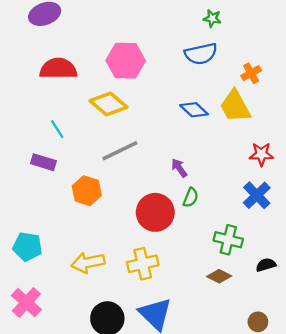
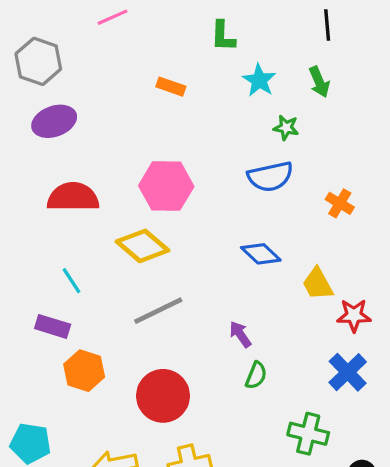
orange cross: (251, 73) -> (340, 203), turned -30
yellow trapezoid: (235, 106) -> (318, 284), moved, size x0.7
orange hexagon: (87, 191) -> (84, 371), moved
red circle: (155, 212) -> (163, 396), moved

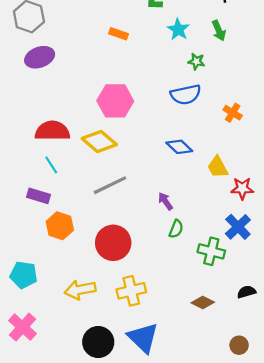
red semicircle: (73, 197) -> (52, 131), moved
green cross: (308, 434) -> (211, 251), moved

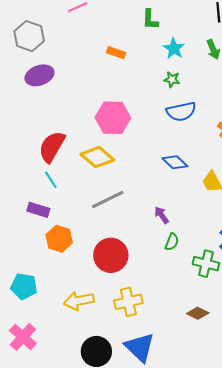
green star: (196, 61) -> (172, 79), moved
red semicircle: (52, 131) -> (52, 147), turned -60

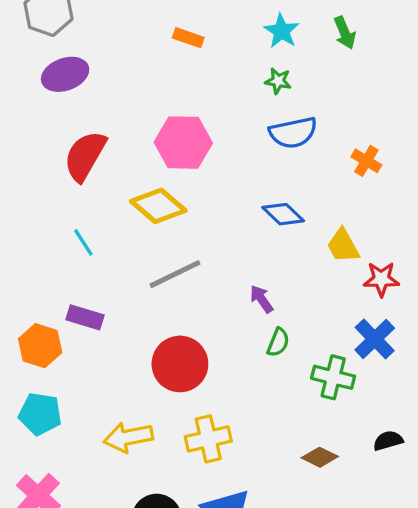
red semicircle: (52, 147) -> (85, 156), moved
purple rectangle: (38, 210) -> (85, 317), moved
orange hexagon: (59, 239) -> (40, 346), moved

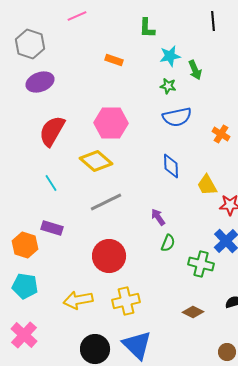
cyan star: (281, 31) -> (170, 56), turned 30
green arrow: (345, 33) -> (195, 70), moved
blue diamond: (283, 214) -> (171, 166), turned 45

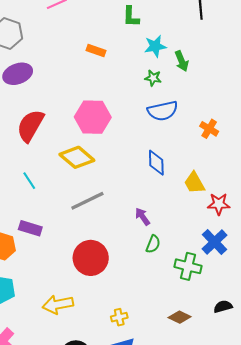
yellow cross: (126, 301) -> (119, 317), moved, size x0.6

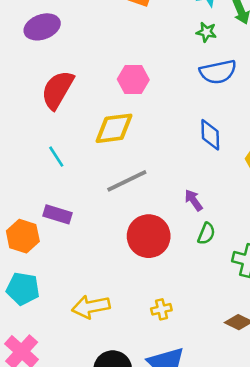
pink hexagon: (93, 117) -> (133, 80), size x0.7
yellow diamond: (77, 157) -> (114, 128), turned -48
red circle: (91, 258) -> (149, 236), moved
yellow cross: (119, 317) -> (161, 309), moved

